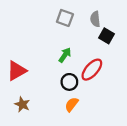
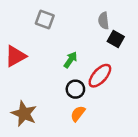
gray square: (65, 18) -> (45, 19), moved
red triangle: (17, 71) -> (15, 56), moved
brown star: (22, 104) -> (24, 114), size x1.5

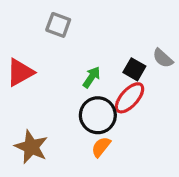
gray semicircle: (104, 21) -> (163, 58), moved, turned -42
black square: (116, 39) -> (134, 69), moved
black circle: (75, 89) -> (98, 115), size x1.5

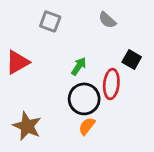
gray semicircle: (163, 58) -> (107, 20), moved
black square: (134, 69) -> (132, 60), moved
red ellipse: (130, 98) -> (111, 84), turned -36

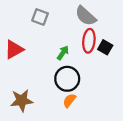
gray semicircle: (107, 20) -> (86, 16), size x1.5
red ellipse: (111, 84) -> (89, 41), moved
brown star: (27, 126) -> (22, 101), turned -30

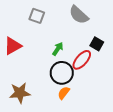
red ellipse: (89, 41) -> (82, 60), moved, turned 35

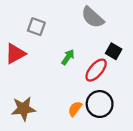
gray square: (37, 16) -> (36, 27), moved
black circle: (62, 73) -> (100, 104), moved

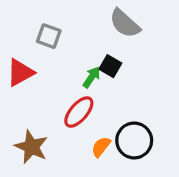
black square: (114, 51) -> (110, 66), moved
red ellipse: (96, 70) -> (79, 112), moved
brown star: (23, 109) -> (31, 147), turned 30

